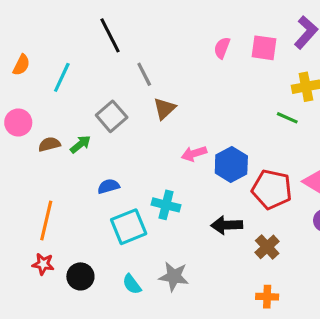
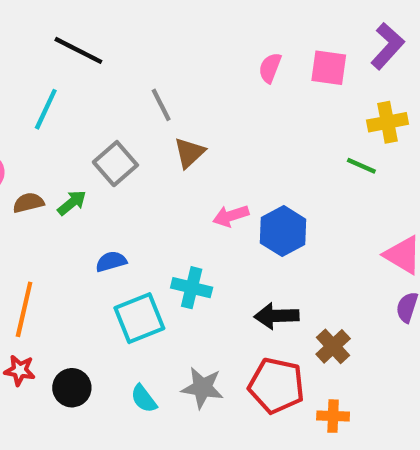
black line: (110, 35) -> (78, 50), moved, turned -36
red pentagon: (272, 189) -> (276, 386), moved

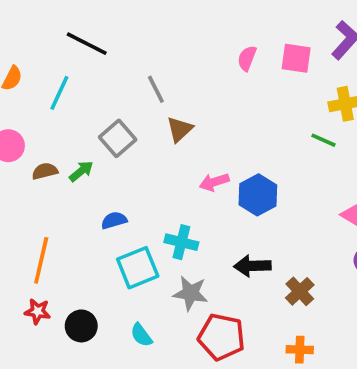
red pentagon: (276, 386) -> (221, 337), moved
gray star: (202, 388) -> (190, 293), moved

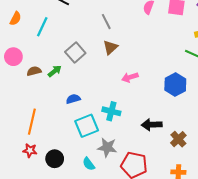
gray line: (156, 89) -> (106, 22), moved
blue hexagon: (258, 195) -> (175, 84), moved
gray star: (190, 293) -> (107, 147), moved

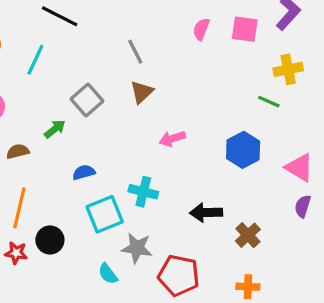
brown semicircle: (34, 71) -> (18, 151), moved
black circle: (55, 159) -> (50, 240), moved

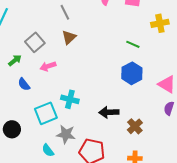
green line: (269, 102) -> (133, 44), moved
pink arrow: (172, 139) -> (48, 66), moved
blue semicircle: (84, 172) -> (24, 84), moved, turned -112

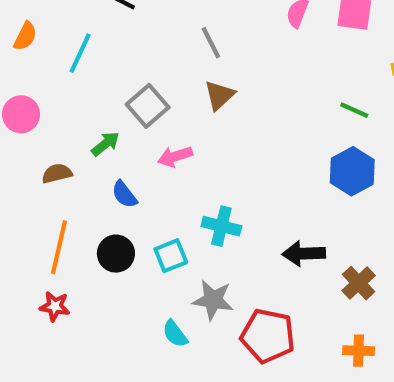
cyan square: (46, 113) -> (171, 256), size x0.7
black circle: (12, 129) -> (116, 254), moved

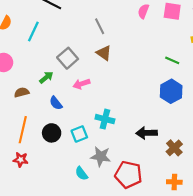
brown triangle: (219, 95) -> (104, 53), turned -42

